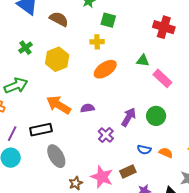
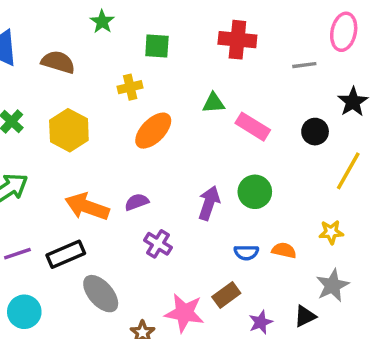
green square: (108, 20) -> (157, 46), moved
purple line: (12, 134) -> (17, 254), moved, turned 56
purple cross: (106, 135) -> (158, 244), moved

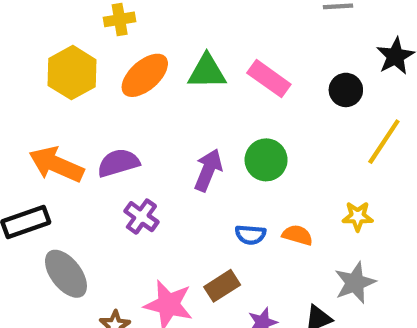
green triangle: (214, 103) -> (207, 72), moved, size x1.4
yellow hexagon: (69, 130) -> (72, 73), moved
purple semicircle: (137, 202) -> (118, 163), size x1.4

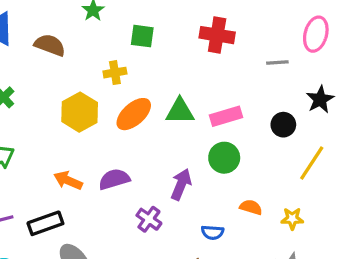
pink rectangle: (269, 79) -> (226, 116), turned -52
green circle: (266, 160) -> (224, 158), moved
orange arrow: (56, 164) -> (68, 180), size x0.7
purple cross: (141, 217) -> (149, 219), moved
orange semicircle: (298, 235) -> (251, 207), moved

